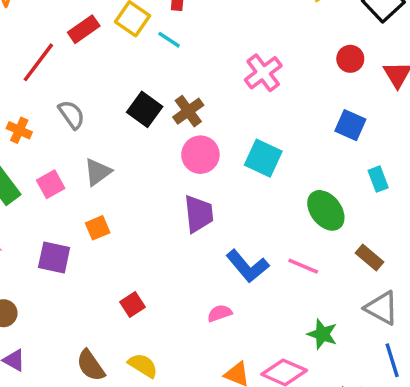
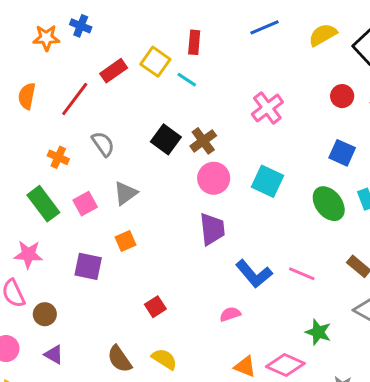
green ellipse: (326, 210) -> (329, 204), moved

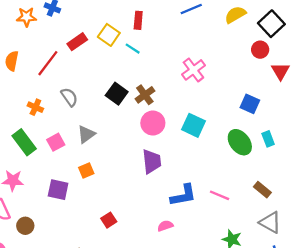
red circle: (342, 96) -> (260, 50), moved
blue L-shape: (254, 274) -> (183, 195), turned -60

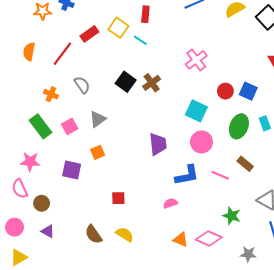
red circle: (260, 50) -> (225, 91), moved
pink circle: (153, 123) -> (202, 142), moved
green ellipse: (240, 142) -> (239, 126), turned 60
brown rectangle: (262, 190) -> (245, 164), moved
red square: (109, 220) -> (118, 198), turned 32

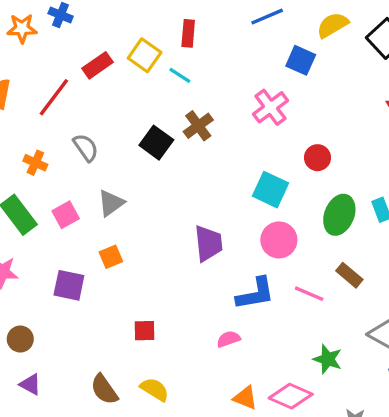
brown cross: (152, 83) -> (198, 126), moved
blue square: (248, 91) -> (301, 60), moved

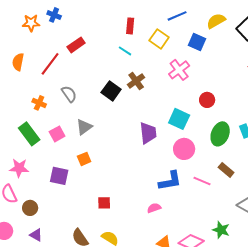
yellow square: (145, 55) -> (159, 39), moved
purple trapezoid: (208, 243) -> (148, 133), moved
green star: (328, 359) -> (221, 230), moved

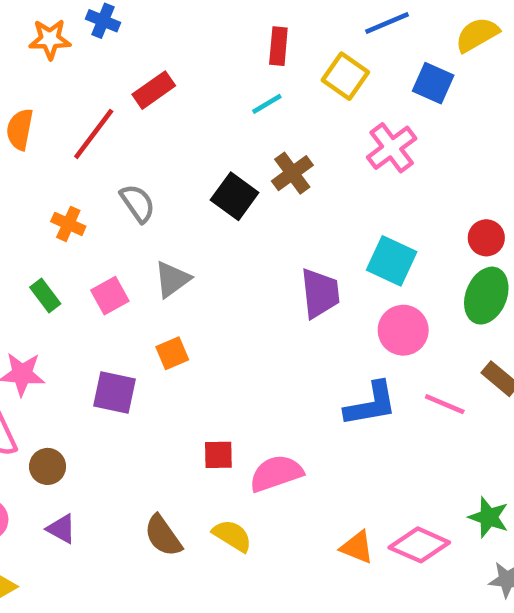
cyan line: (125, 51) -> (267, 104), turned -64
red circle: (207, 100) -> (486, 238), moved
green rectangle: (29, 134) -> (45, 296), size x0.6
pink semicircle: (154, 208) -> (276, 473), moved, size x1.6

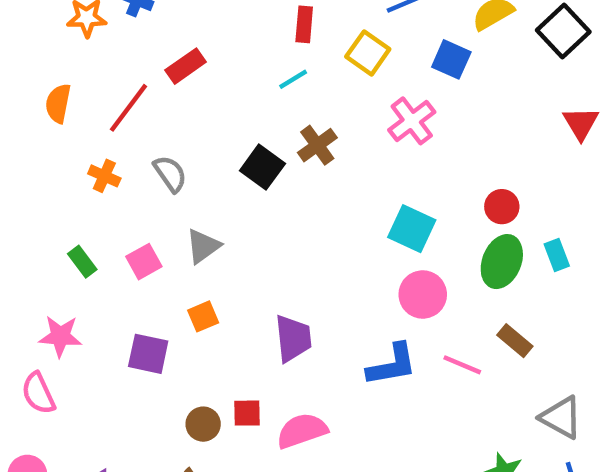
orange cross: (68, 224) -> (104, 176), moved
purple trapezoid: (320, 293) -> (293, 338), moved
brown circle: (48, 466) -> (203, 424), moved

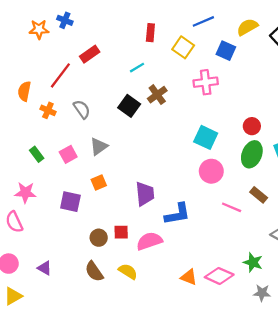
cyan line: (293, 79) -> (137, 68), moved
orange semicircle: (58, 103) -> (24, 91), moved
pink cross: (412, 121) -> (206, 82), turned 30
blue L-shape: (392, 365) -> (178, 214), moved

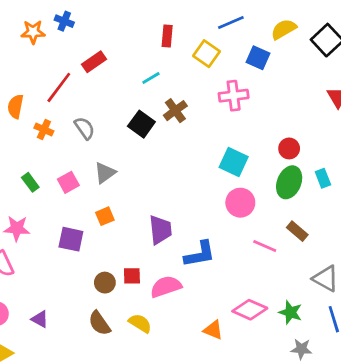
pink diamond: (219, 276) -> (250, 310), moved

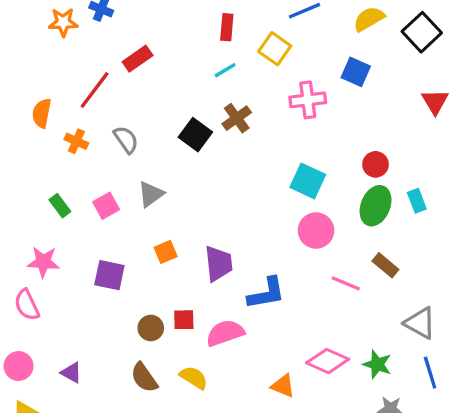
blue square: (258, 58) -> (356, 72), moved
cyan line: (151, 78) -> (225, 70), moved
orange square: (105, 216) -> (166, 252), moved

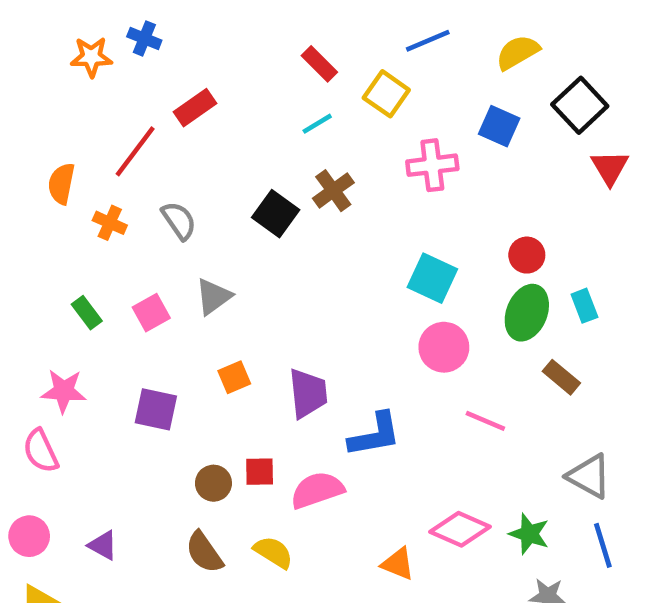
red rectangle: (227, 27) -> (319, 64), turned -50
black square: (422, 32) -> (580, 105), moved
brown rectangle: (385, 265) -> (561, 377), moved

